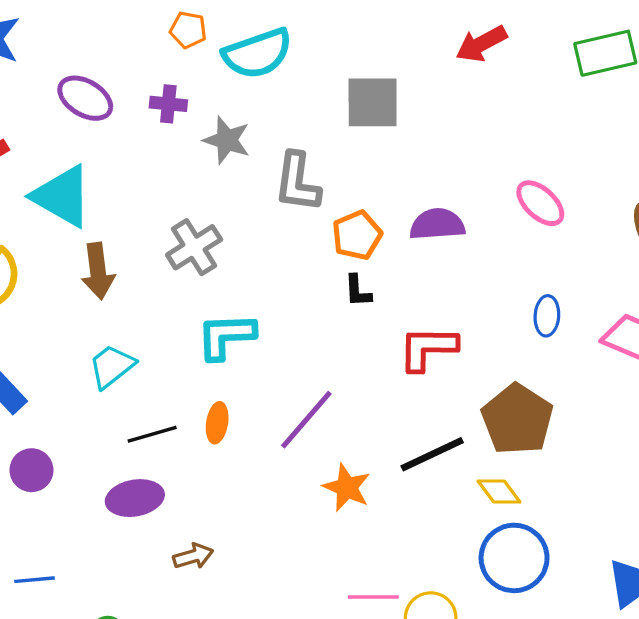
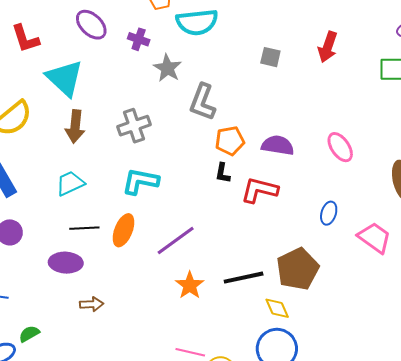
red arrow: (481, 44) -> (328, 47), turned -56
gray square: (373, 102) -> (270, 57), moved, size x0.6
red L-shape: (428, 348) -> (259, 190), moved
orange ellipse: (217, 423) -> (123, 230), size x1.4

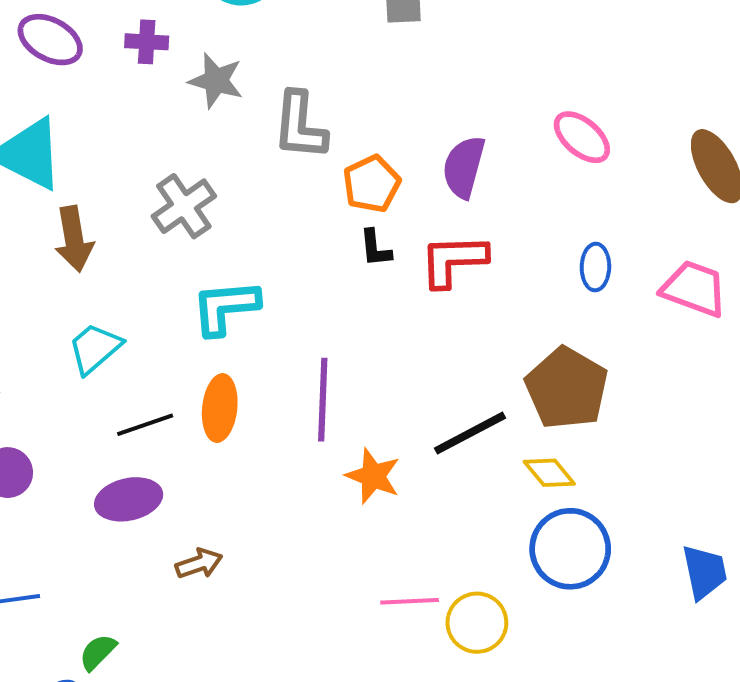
purple semicircle: (278, 145) -> (464, 167), turned -68
purple line: (176, 241) -> (323, 400), turned -36

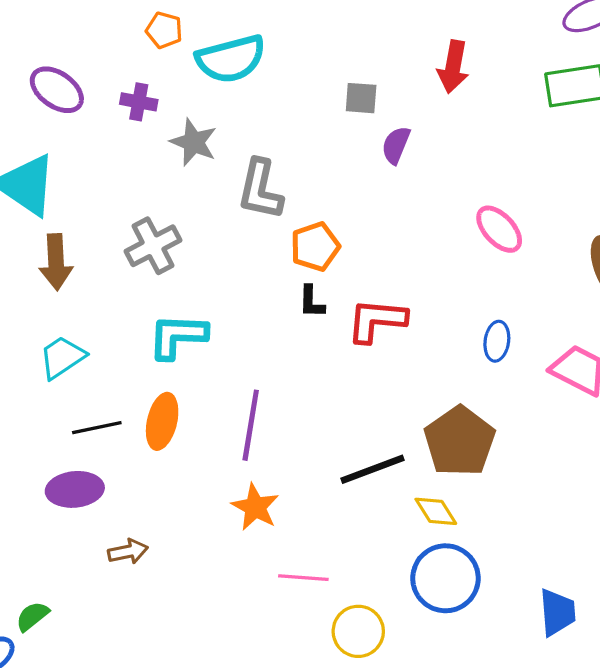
purple semicircle: (464, 167) -> (396, 145), moved, size x0.7
orange star: (373, 476) -> (255, 507), moved
pink line: (410, 601) -> (303, 578), moved

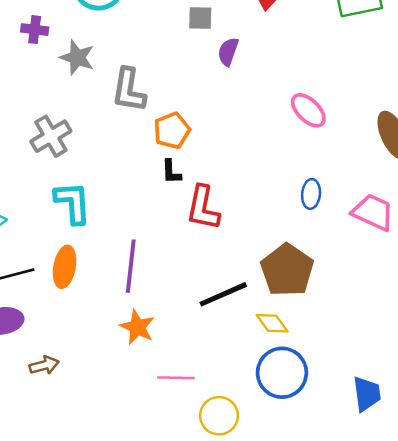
red L-shape: (377, 320) -> (203, 208), moved, turned -81
cyan L-shape: (178, 336) -> (73, 203), turned 87

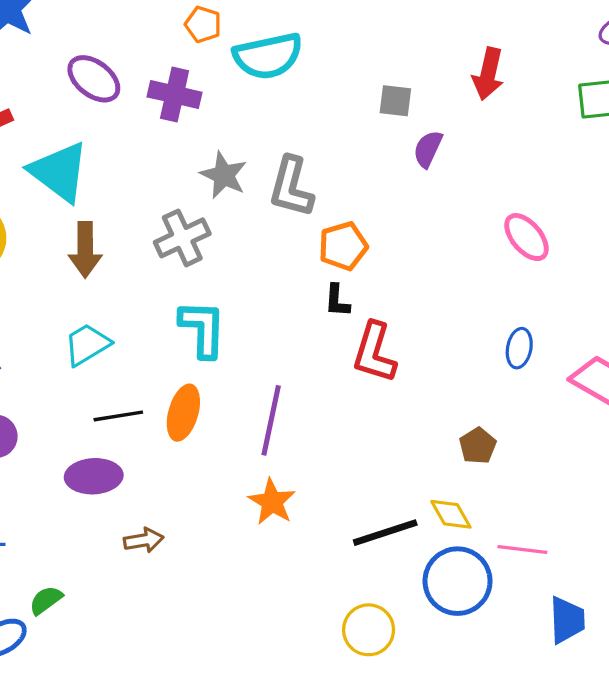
purple cross: (35, 30) -> (175, 95), size x1.4
gray star: (77, 58) -> (224, 175), moved
brown pentagon: (287, 270) -> (478, 446), size x0.5
black line: (223, 294) -> (385, 533), moved
pink line: (176, 378) -> (522, 549), moved

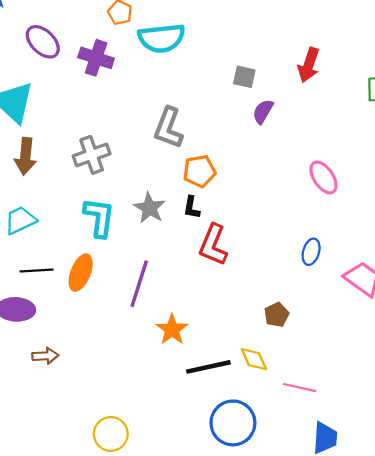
gray star: (224, 175) -> (149, 208), moved
orange star: (272, 502) -> (172, 330), moved
blue circle: (458, 581) -> (233, 423), moved
yellow circle: (369, 630) -> (111, 434), moved

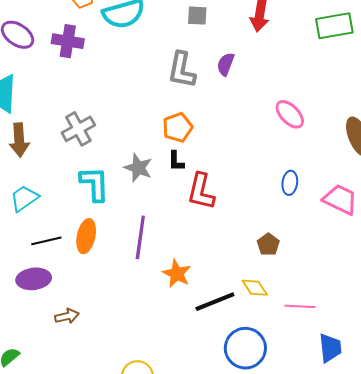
gray square: (244, 77) -> (197, 16), moved
gray L-shape: (168, 128) -> (182, 70), moved

